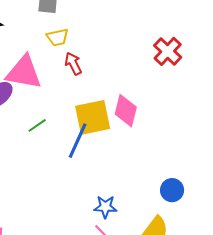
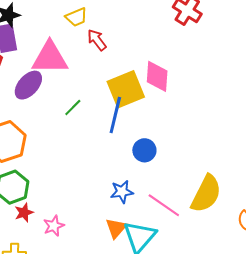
blue circle: (172, 190) -> (144, 150), moved
blue star: (105, 207) -> (122, 192), moved

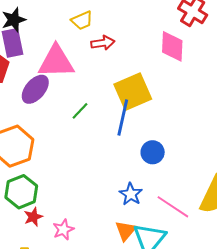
red arrow: (97, 40) -> (103, 43), turned 120
pink diamond: (157, 76) -> (172, 46), moved
blue star: (122, 192) -> (131, 194), turned -30

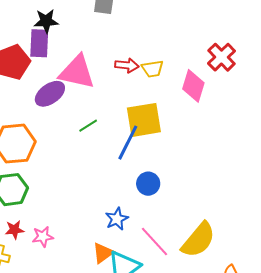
yellow trapezoid: (82, 20) -> (153, 69), moved
red star: (33, 217) -> (15, 230), moved

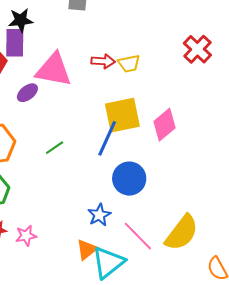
pink diamond: (193, 86) -> (164, 125), moved, turned 36
purple ellipse: (50, 94) -> (27, 93), size x0.7
green line: (88, 126) -> (55, 148), moved
blue circle: (148, 184) -> (129, 179), size x1.4

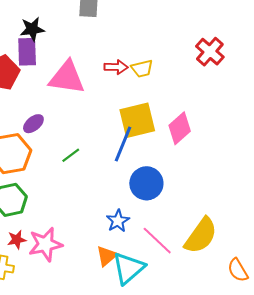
purple ellipse: (27, 93) -> (33, 124), moved
pink star: (26, 236) -> (45, 244), size x1.6

